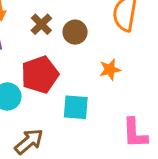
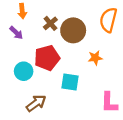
brown circle: (75, 32) -> (73, 30), size x1.5

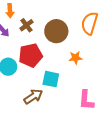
brown cross: (50, 23) -> (26, 25), moved
brown arrow: (36, 103) -> (33, 96), moved

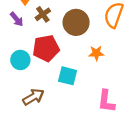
brown arrow: (33, 96) -> (33, 97), moved

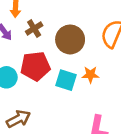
cyan square: (68, 76) -> (66, 80), moved

